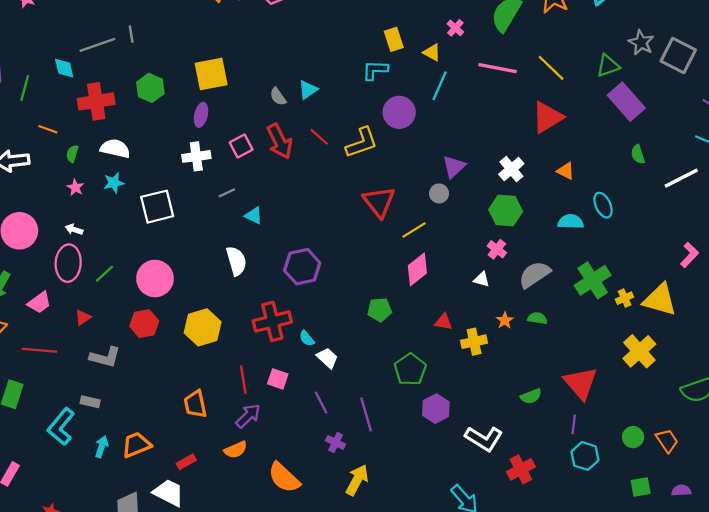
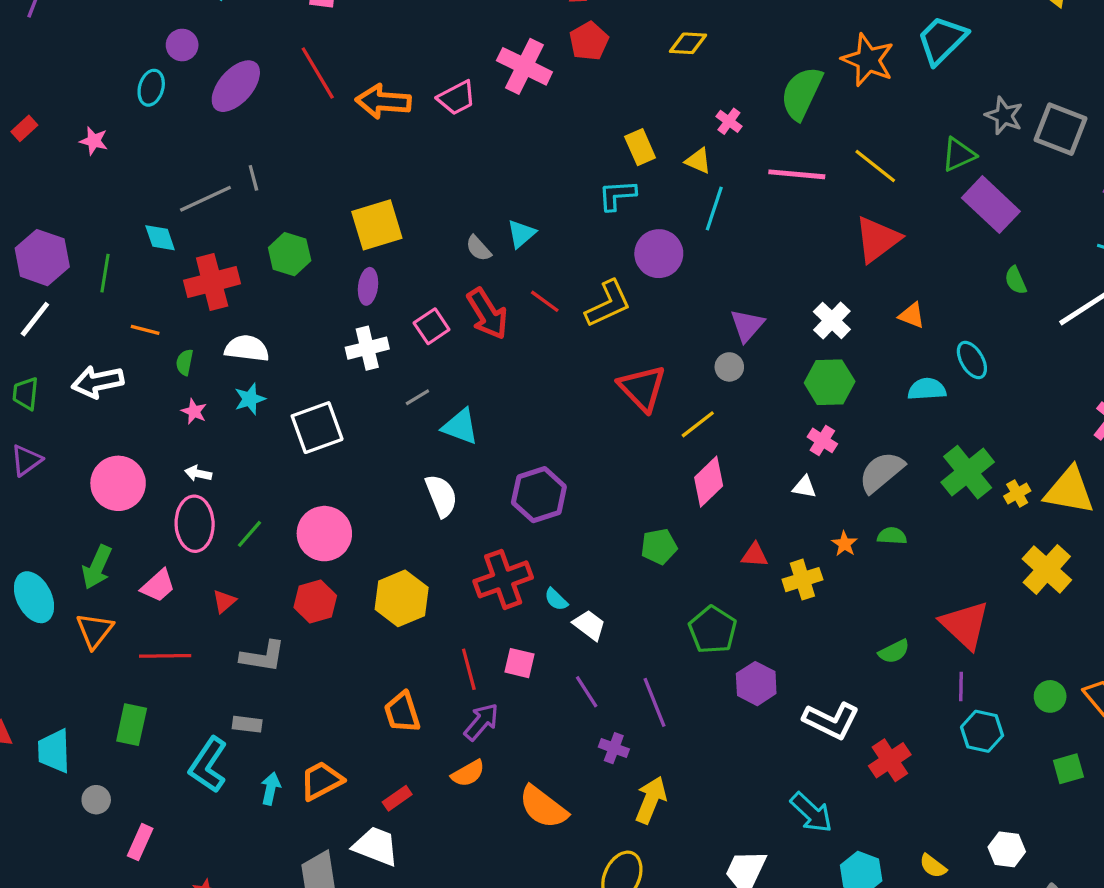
cyan triangle: (254, 216) -> (460, 427), size x1.4

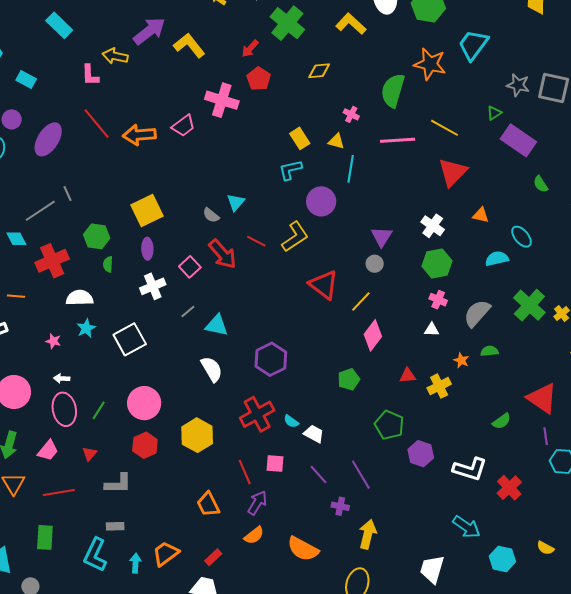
green triangle: (959, 155) -> (494, 113), size x0.7
green semicircle: (185, 362) -> (108, 264), moved

